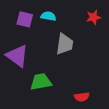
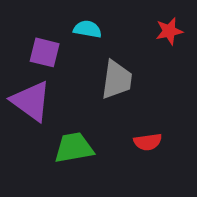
purple square: (25, 19) -> (45, 52), moved
red semicircle: (82, 97) -> (148, 142), moved

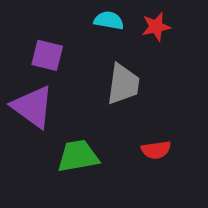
cyan semicircle: (87, 29) -> (109, 20), moved
red star: (169, 31) -> (156, 27), moved

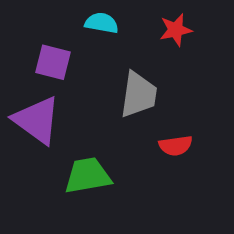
cyan semicircle: (109, 20) -> (102, 23), moved
red semicircle: (156, 150) -> (176, 146), moved

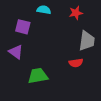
gray trapezoid: (139, 95) -> (87, 41), moved
purple triangle: (37, 120) -> (16, 52), size x0.7

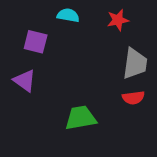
red semicircle: (76, 63) -> (133, 98), moved
green trapezoid: (38, 76) -> (81, 118), moved

